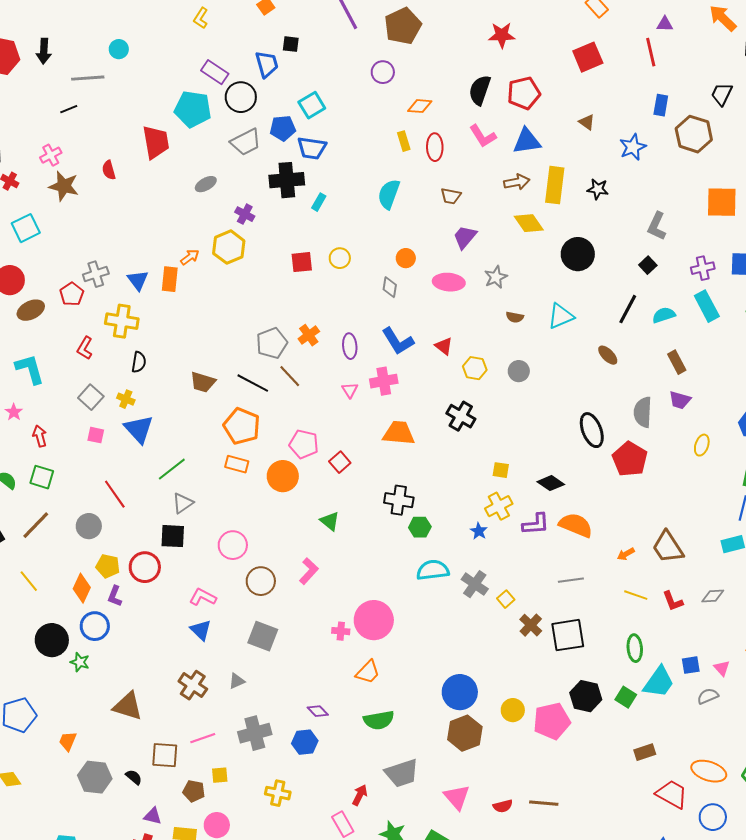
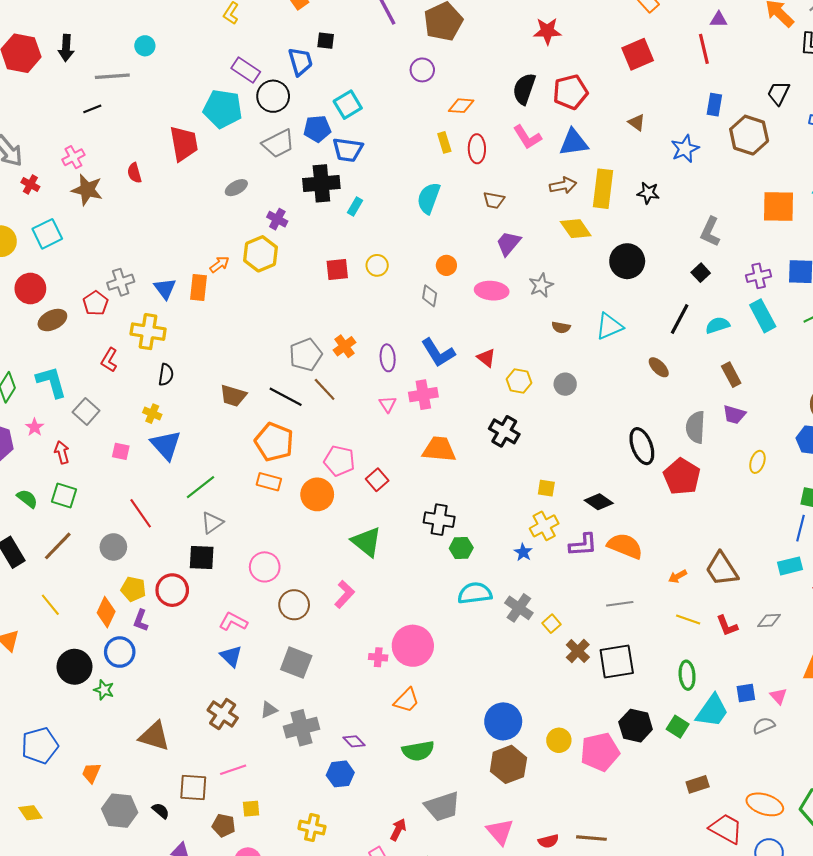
gray square: (91, 397) -> (86, 411), moved
green triangle: (330, 521) -> (367, 542), size x1.5
gray cross: (255, 733) -> (301, 728), moved

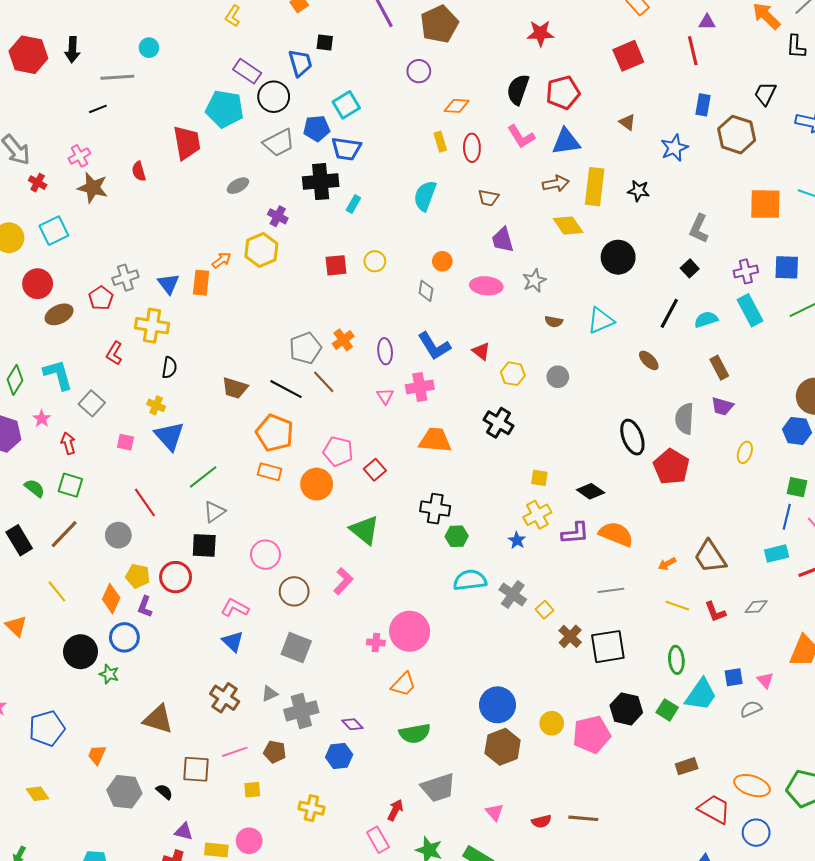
purple trapezoid: (508, 243) -> (503, 240), turned -56
brown pentagon: (224, 825) -> (275, 752), moved
pink triangle: (500, 832) -> (494, 812), size x0.7

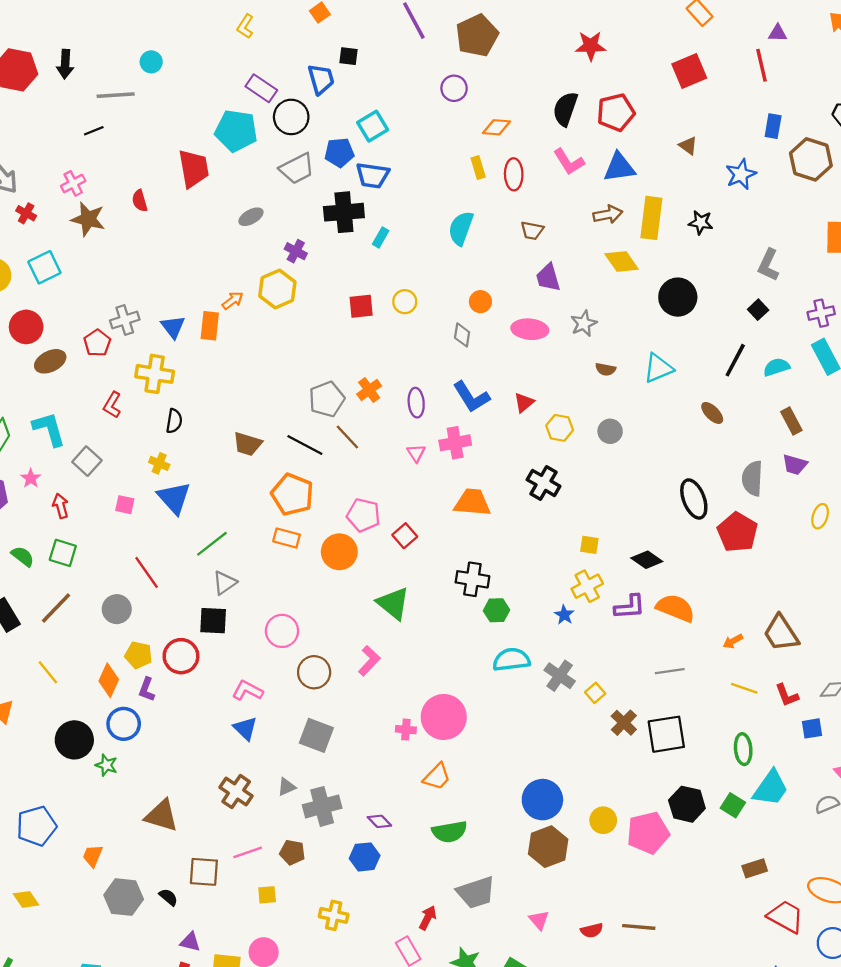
red triangle: (481, 351) -> (524, 403), turned 42
blue square: (734, 677) -> (812, 728), moved

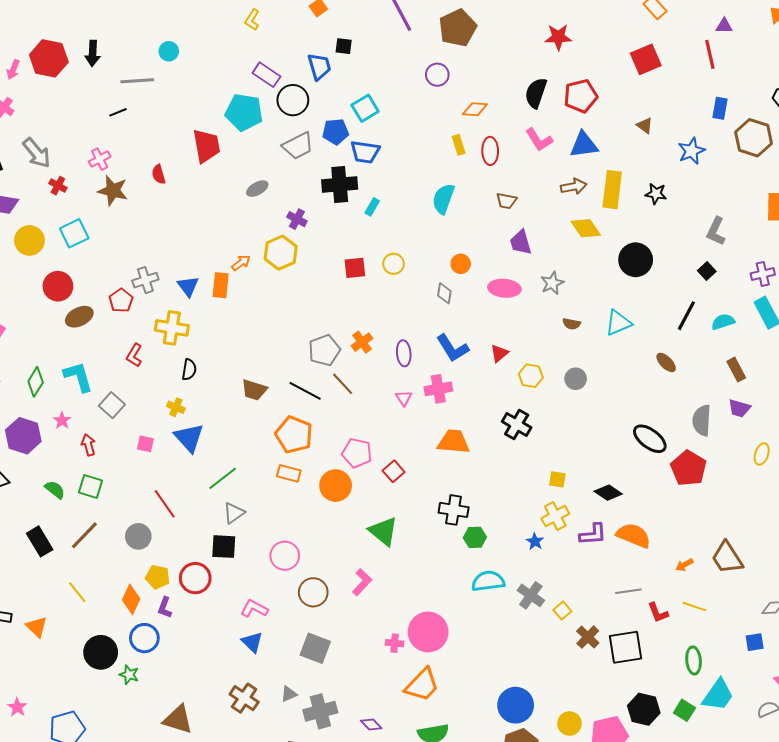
black ellipse: (694, 499) -> (650, 439), turned -32
red L-shape: (787, 695) -> (658, 613), moved
orange trapezoid: (437, 777) -> (422, 685), size x1.4

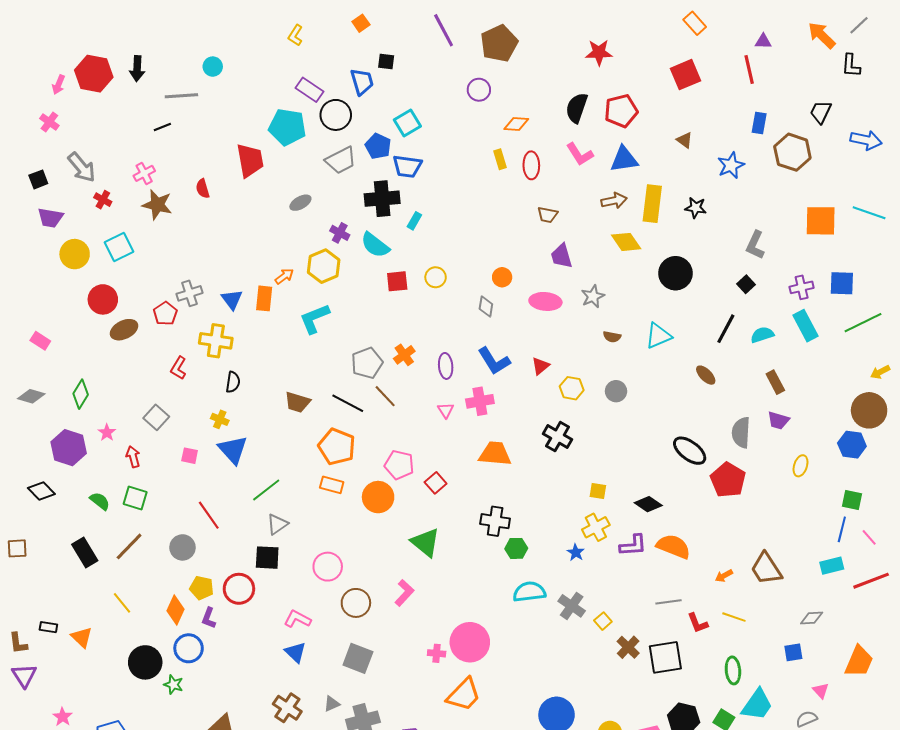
blue pentagon: (336, 132) -> (378, 146), turned 30
cyan semicircle: (443, 199) -> (375, 245), moved, turned -72
cyan L-shape: (78, 377) -> (315, 319), moved, turned -96

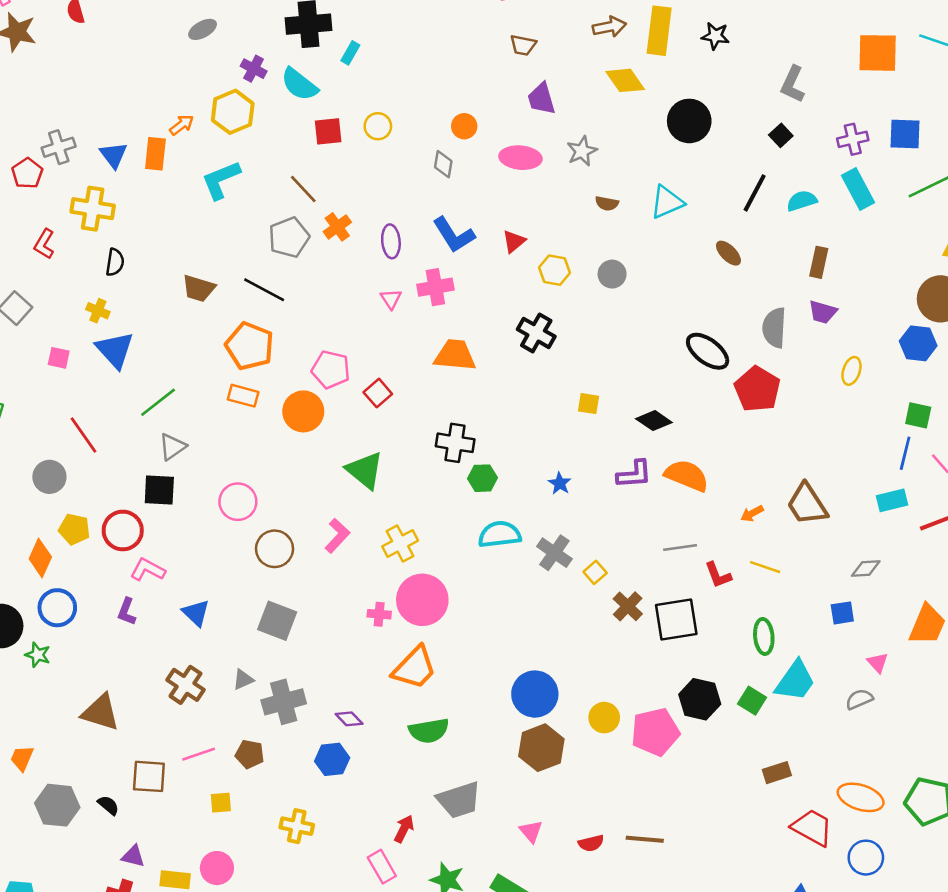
brown rectangle: (775, 382) -> (819, 262), turned 40
brown line: (385, 396) -> (303, 189), moved
yellow cross: (596, 527) -> (400, 544), moved
purple L-shape: (209, 618) -> (127, 612), moved
pink L-shape: (297, 619) -> (148, 570), moved

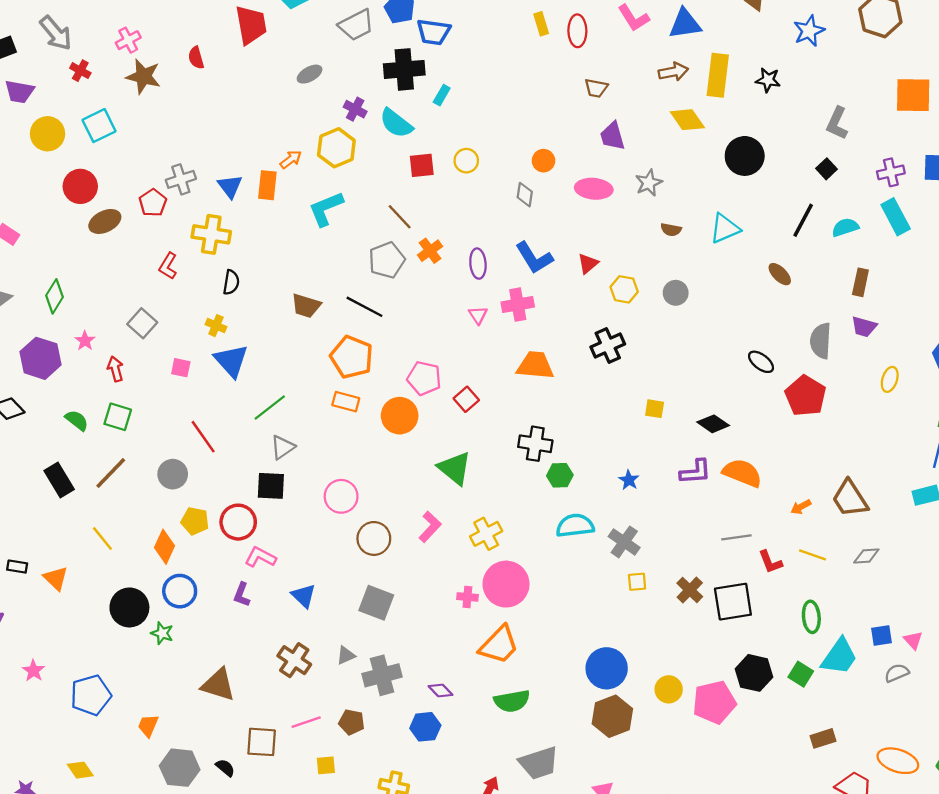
black cross: (536, 333) -> (608, 345), turned 36
black ellipse: (708, 351) -> (761, 362), size x0.7
gray diamond: (866, 568) -> (866, 556), moved
yellow square: (595, 572) -> (637, 582), moved, turned 36
blue square: (842, 613) -> (882, 636), moved

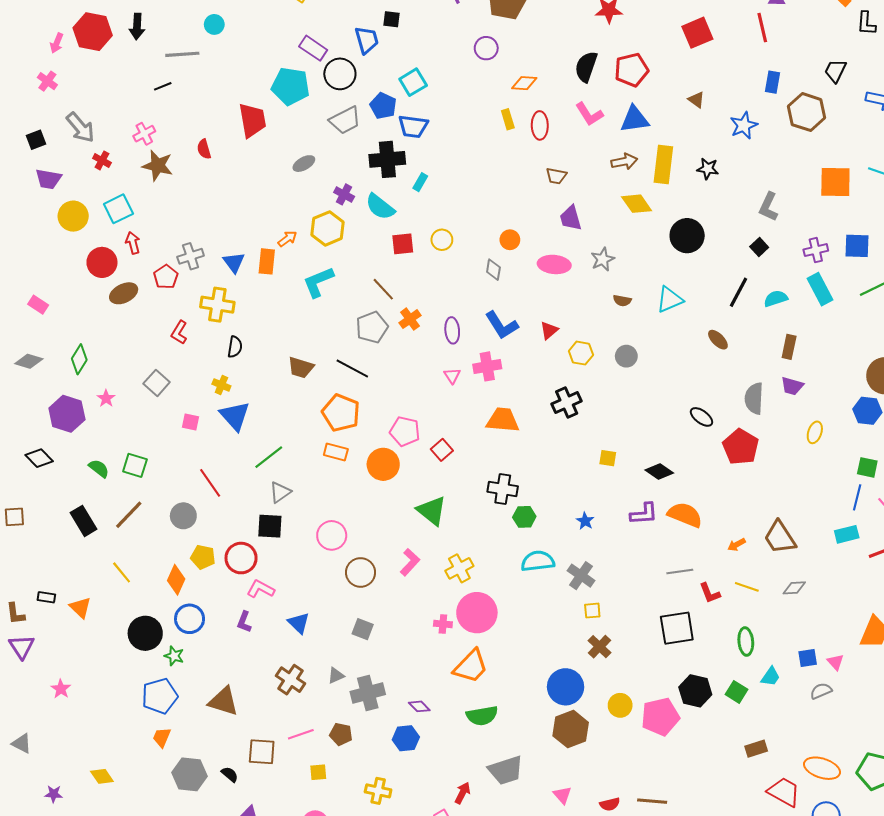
red arrow: (115, 369) -> (133, 243), moved
brown cross: (690, 590) -> (600, 647), moved
gray square: (376, 603) -> (363, 629), size x0.7
cyan trapezoid: (839, 657) -> (771, 677), size x0.6
blue pentagon: (91, 695) -> (160, 696), moved

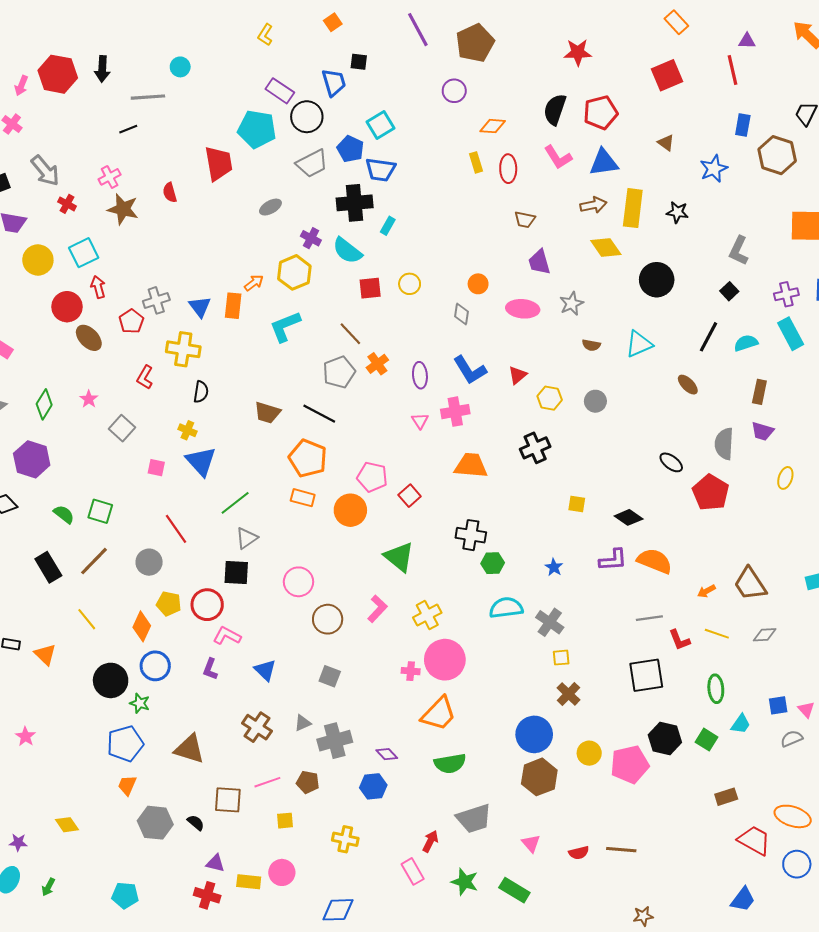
brown ellipse: (124, 293) -> (89, 338), turned 72
pink star: (106, 398) -> (89, 399), moved

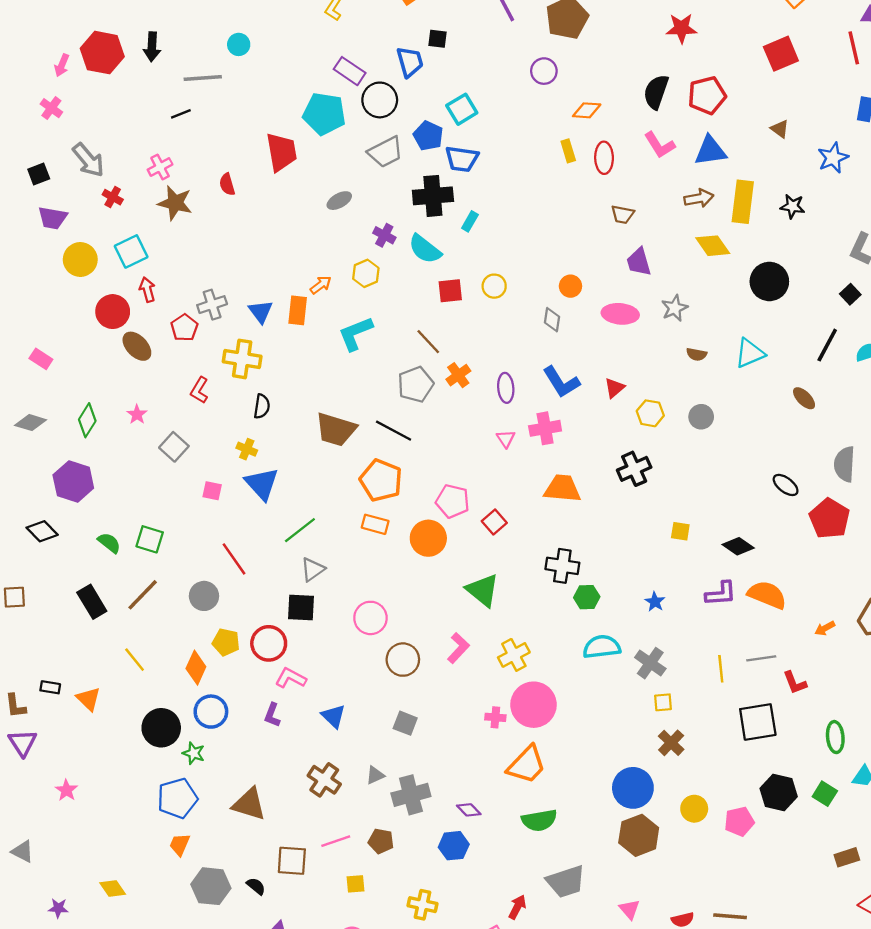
yellow hexagon: (294, 272) -> (366, 273), size x0.7
brown trapezoid: (267, 413) -> (336, 429), size x1.4
yellow line: (717, 634) -> (721, 669), moved, turned 65
pink pentagon: (630, 765) -> (739, 821), size x0.7

